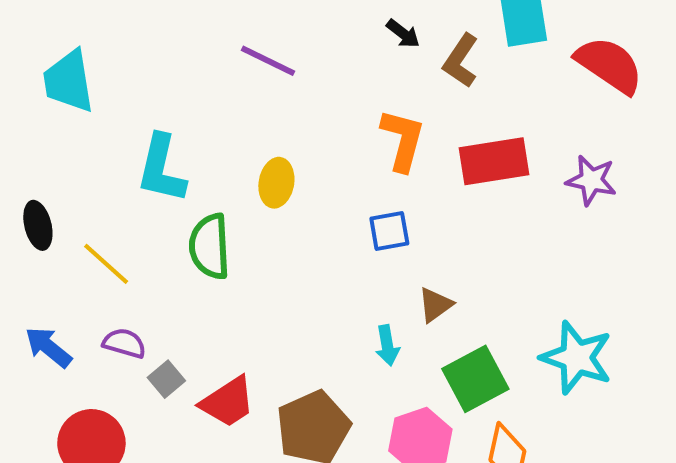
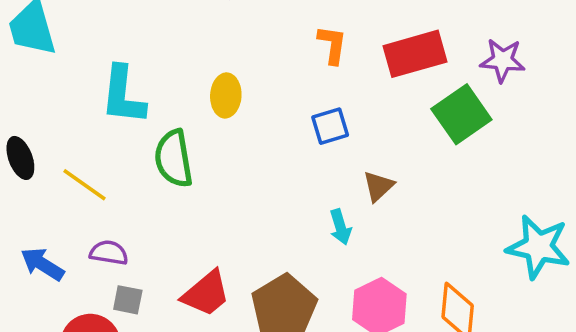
orange L-shape: (403, 140) -> (332, 45), size x0.7
cyan star: (577, 358) -> (538, 247), moved
gray square: (166, 379) -> (128, 300), moved, turned -32
green square: (475, 379) -> (461, 114), moved

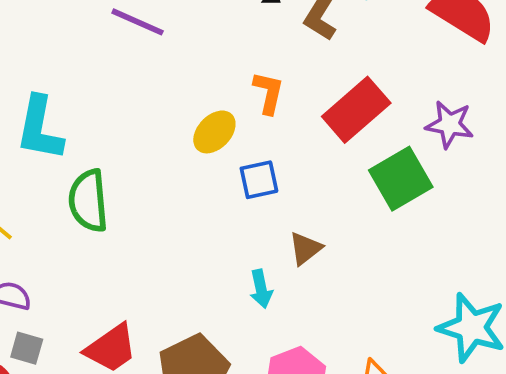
red rectangle: (415, 54) -> (356, 110), turned -30
yellow ellipse: (226, 95) -> (214, 132), moved, turned 36

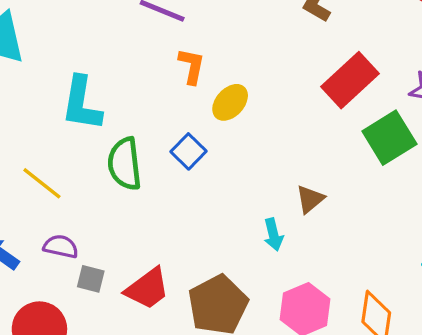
orange L-shape: (268, 93) -> (192, 66), moved
blue square: (259, 180) -> (188, 151), moved, turned -32
gray square: (27, 348) -> (91, 279), moved

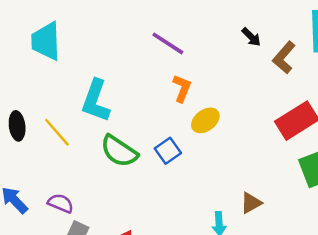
green semicircle: (125, 164) -> (119, 151), turned -60
yellow line: (42, 183) -> (57, 132), moved

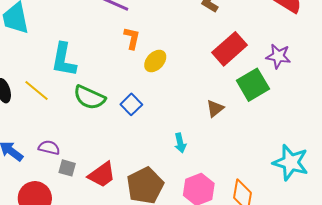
blue square: (168, 151) -> (131, 104), moved
brown triangle: (251, 203) -> (215, 108), moved

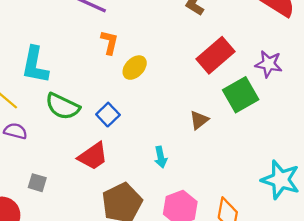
purple semicircle: (49, 148) -> (15, 131), moved
red trapezoid: (102, 175) -> (93, 156), moved

